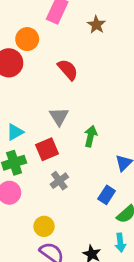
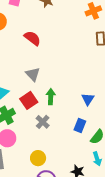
green arrow: (91, 136) -> (51, 97), moved

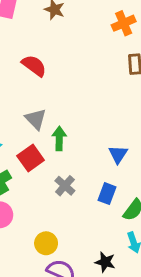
green arrow: (51, 97) -> (59, 138), moved
gray cross: (43, 122) -> (65, 186), moved

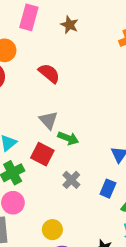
green arrow: (59, 138) -> (68, 138), turned 108
red square: (31, 158) -> (42, 154), turned -30

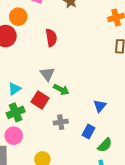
red semicircle: (49, 73) -> (51, 38), turned 36
gray cross: (71, 180) -> (61, 122), turned 32

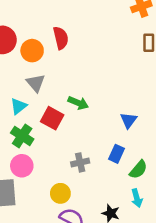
orange circle: (18, 17) -> (32, 51), moved
gray triangle: (47, 74) -> (36, 83), moved
green cross: (16, 112) -> (22, 136), turned -30
gray cross: (61, 122) -> (80, 162), moved

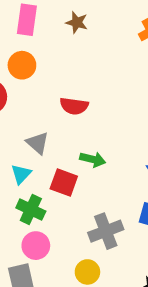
red semicircle: (61, 38) -> (74, 106), moved, turned 120
orange circle: (32, 51) -> (22, 65), moved
gray cross: (80, 162) -> (106, 231), size x1.5

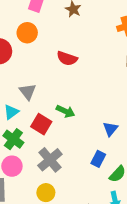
red semicircle: (74, 106) -> (67, 58), moved
gray cross: (106, 231) -> (50, 160), moved, turned -30

